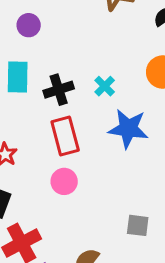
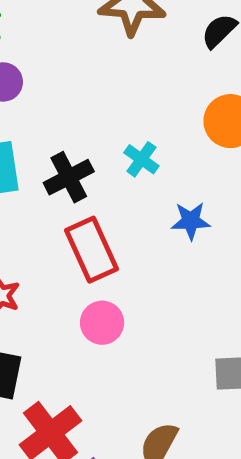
blue star: (128, 129) -> (191, 221), size x0.6

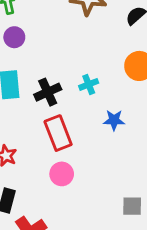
cyan cross: (141, 159) -> (89, 84), turned 30

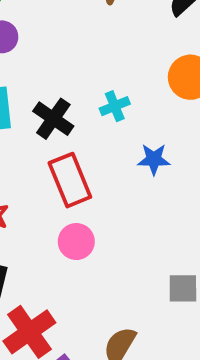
black cross: (48, 92) -> (53, 119), turned -30

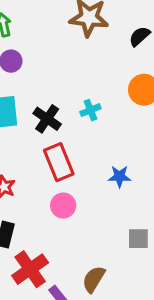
blue star: (154, 159) -> (120, 177), moved

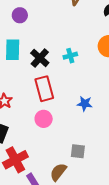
gray square: (138, 239) -> (78, 151), moved

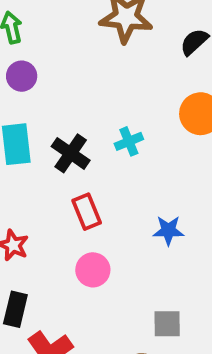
red rectangle: (44, 89) -> (87, 212), size x0.7

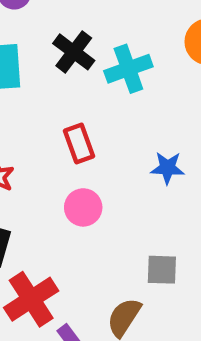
cyan cross: (129, 141) -> (128, 69), size x1.5
black cross: (71, 153) -> (74, 52), moved

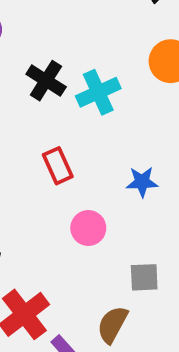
pink circle: (83, 207) -> (88, 228), moved

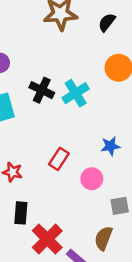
red rectangle: (58, 166) -> (59, 159), moved, turned 65
pink circle: (88, 228) -> (92, 179), moved

